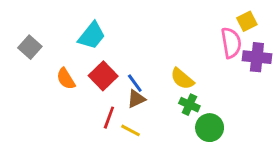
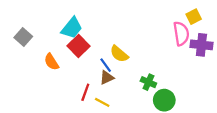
red square: (103, 76) -> (79, 46), moved
yellow semicircle: (182, 79) -> (119, 54), moved

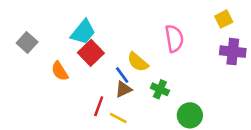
pink semicircle: (181, 34) -> (174, 39), moved
green cross: (148, 82) -> (160, 89), moved

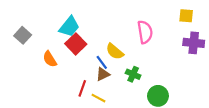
yellow square: (224, 19) -> (186, 16), turned 32

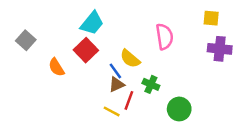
cyan trapezoid: (69, 27) -> (92, 23), moved
red line: (82, 88) -> (129, 100), moved

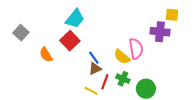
pink semicircle: (164, 37) -> (136, 49), moved
purple cross: (220, 49) -> (160, 32), moved
yellow semicircle: (130, 59) -> (122, 57), moved
green cross: (151, 84) -> (123, 79), moved

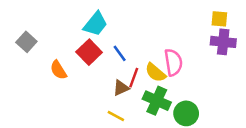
purple cross: (160, 32) -> (223, 42), moved
blue line: (94, 58) -> (120, 53), moved
green cross: (123, 79) -> (157, 101), size x1.5
red line: (105, 82) -> (134, 78), moved

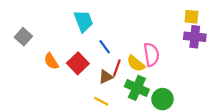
cyan trapezoid: (95, 24) -> (83, 21), turned -60
red square: (89, 52) -> (78, 63), moved

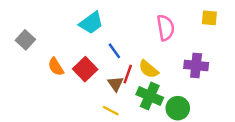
cyan trapezoid: (83, 21) -> (91, 23), turned 75
purple cross: (195, 37) -> (196, 65), moved
pink semicircle: (151, 55) -> (166, 28), moved
brown triangle: (106, 77) -> (116, 84), turned -40

